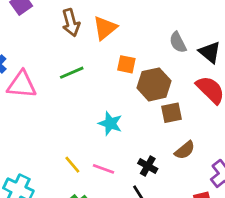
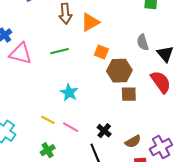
cyan star: (110, 123) -> (69, 92), moved
brown semicircle: (185, 150) -> (133, 141), moved
yellow line: (72, 165) -> (48, 120), turned -32

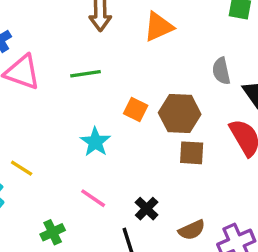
orange triangle: (90, 22) -> (159, 27), moved
orange square: (101, 52) -> (136, 109), moved
yellow line: (48, 120) -> (22, 168), moved

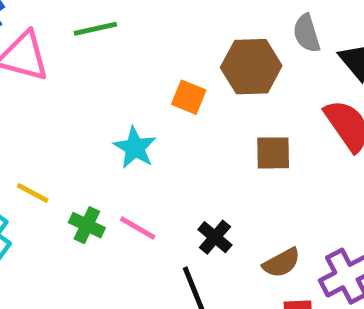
green line: (85, 74) -> (95, 29), moved
brown hexagon: (180, 114) -> (251, 67), moved
green cross: (53, 232) -> (87, 225), moved, turned -35

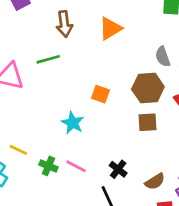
brown hexagon: (251, 67) -> (148, 88), moved

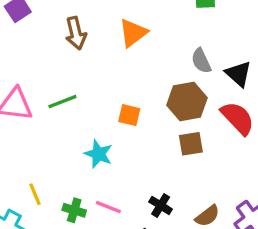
green line: (48, 59) -> (62, 102), moved
yellow line: (18, 150) -> (35, 194), turned 48

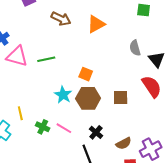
brown arrow: (76, 33) -> (61, 19), turned -60
brown hexagon: (187, 101) -> (88, 98), moved

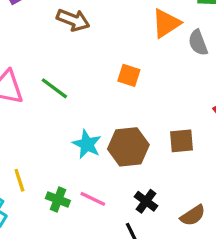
orange triangle: (96, 24) -> (166, 23), moved
gray semicircle: (135, 48) -> (198, 43), moved
green line: (46, 59) -> (54, 88), turned 54
orange square: (86, 74) -> (129, 75), moved

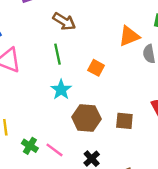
green line: (54, 88) -> (57, 54), moved, turned 30
cyan star: (87, 144) -> (61, 90), moved

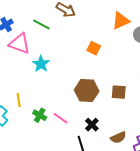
green line: (57, 54) -> (41, 25), moved, turned -48
cyan star: (61, 90) -> (41, 64), moved

